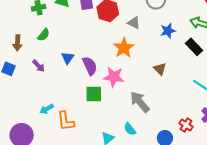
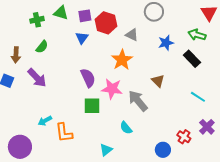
blue triangle: (68, 58) -> (82, 38), moved
purple arrow: (39, 66) -> (37, 78), size x1.5
gray arrow: (140, 102) -> (138, 101), moved
cyan semicircle: (130, 129) -> (126, 128), moved

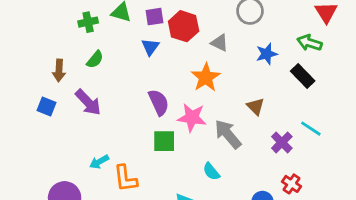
purple cross: (207, 127) -> (282, 142), moved

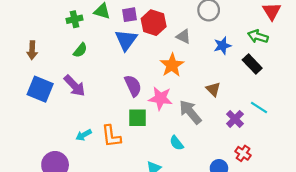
blue triangle: (150, 47) -> (126, 40), size x1.5
brown arrow: (59, 70) -> (32, 50), moved
blue square: (47, 106) -> (40, 89), size x1.6
orange L-shape: (125, 178) -> (111, 136), moved

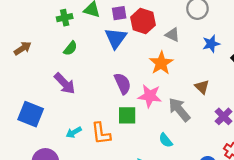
brown arrow: (32, 50) -> (23, 48), turned -126
blue square: (40, 89) -> (31, 114), moved

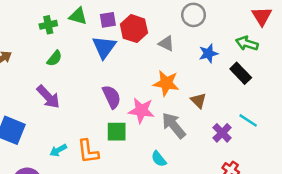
orange star: (161, 63) -> (166, 83), moved, turned -30

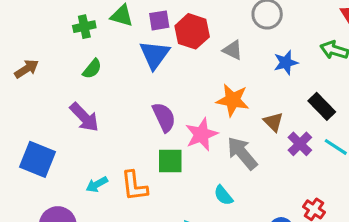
black rectangle: (241, 73) -> (322, 106), moved
pink star: (141, 110) -> (201, 134), turned -30
purple cross: (222, 133) -> (300, 144), moved

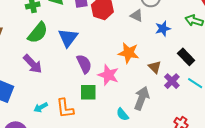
gray triangle: (233, 50) -> (137, 16), moved
blue triangle: (155, 55) -> (68, 38), moved
green semicircle: (92, 69) -> (38, 33), size x1.6
pink star: (201, 134) -> (108, 75), turned -30
gray arrow: (242, 153) -> (142, 98), moved, turned 60

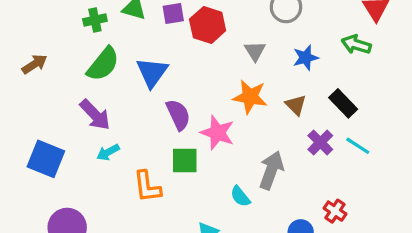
gray triangle: (137, 16) -> (255, 51), moved, turned 32
brown triangle: (155, 67) -> (296, 105), moved
cyan arrow: (41, 107) -> (108, 152), moved

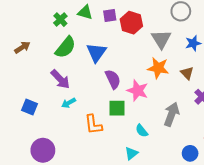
green cross: (95, 20) -> (60, 20), turned -32
gray triangle: (255, 51) -> (161, 39), size x1.5
blue square: (46, 159) -> (30, 107), size x0.7
cyan semicircle: (240, 196) -> (142, 131), moved

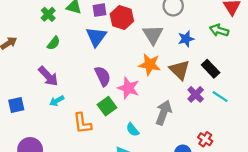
green semicircle: (66, 47) -> (54, 43), size x0.6
blue triangle: (96, 52) -> (96, 37), moved
brown triangle: (187, 73) -> (180, 70), size x1.5
blue square: (30, 107) -> (16, 105), turned -35
green square: (117, 108) -> (107, 106), turned -36

